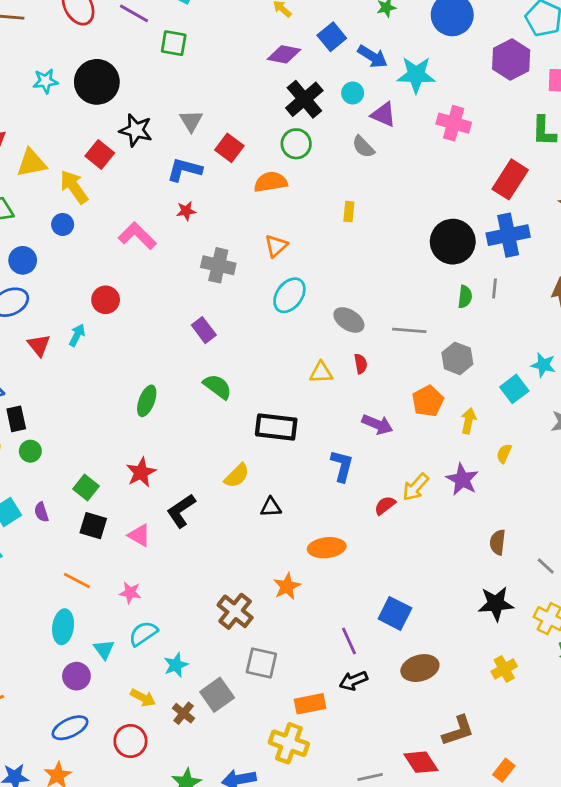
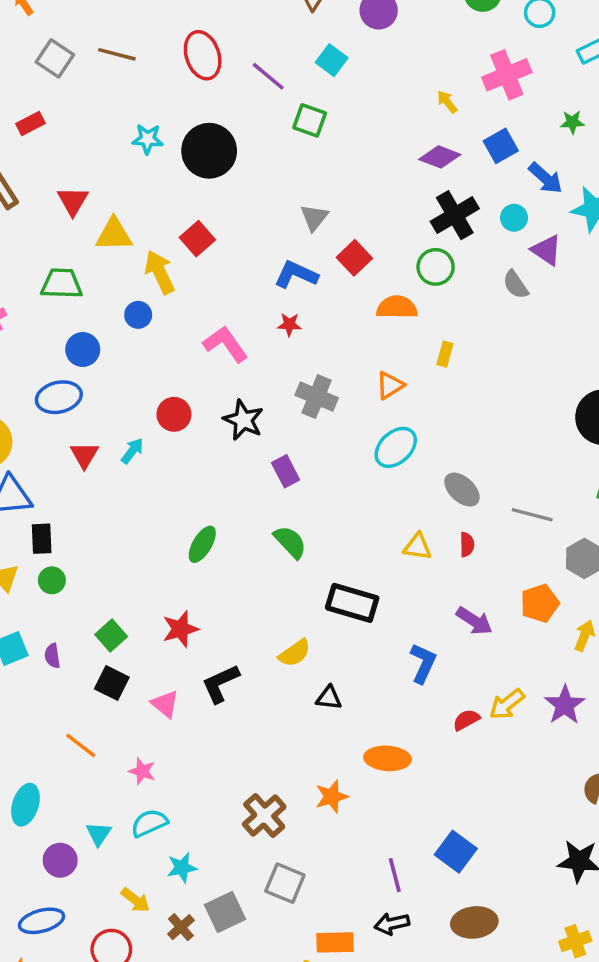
black star: (136, 130) -> (243, 420), moved
yellow rectangle: (349, 212) -> (445, 354), moved
cyan ellipse: (63, 627) -> (25, 805), moved

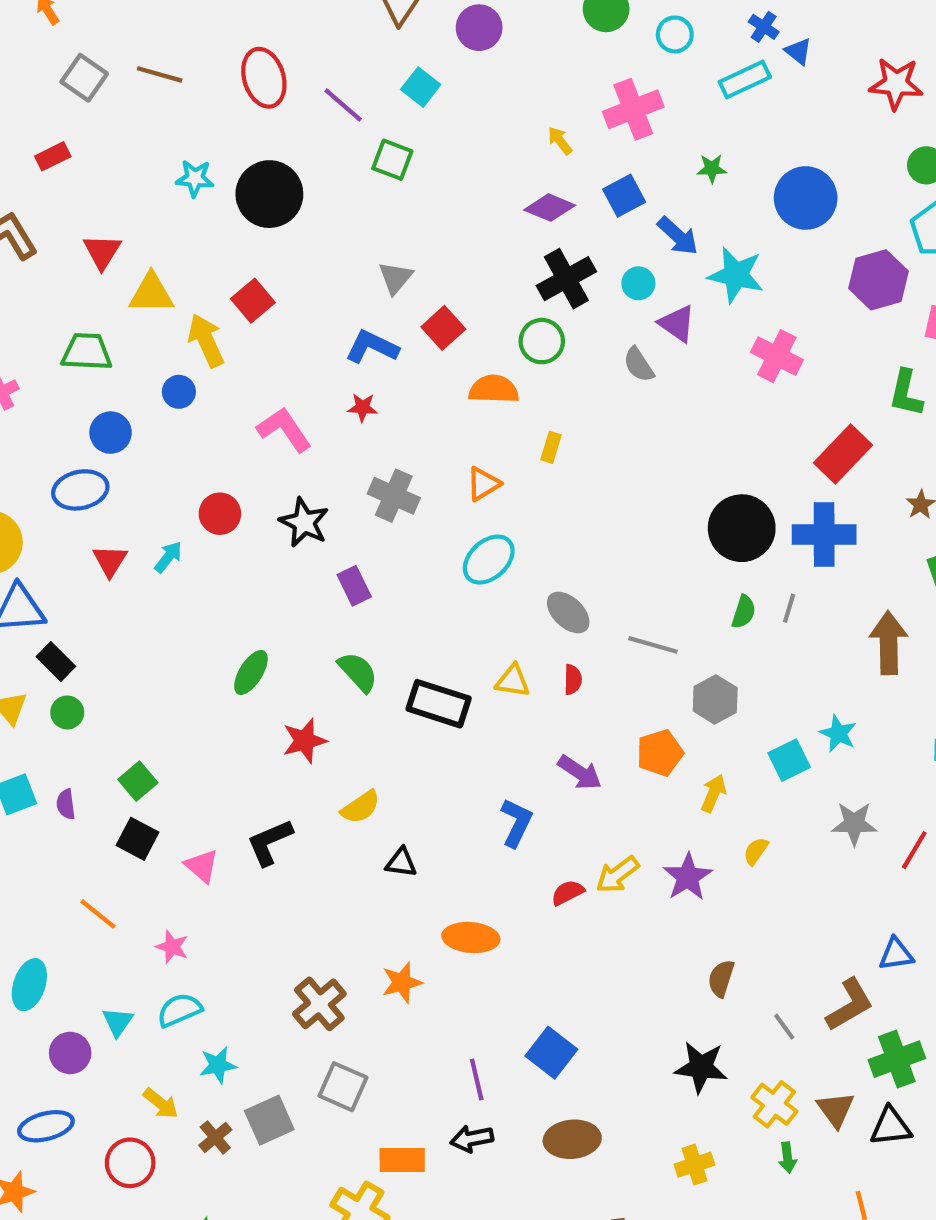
black rectangle: (42, 539) -> (56, 662), turned -44
black rectangle: (352, 603) -> (439, 704), moved
red star: (180, 629) -> (305, 741), moved

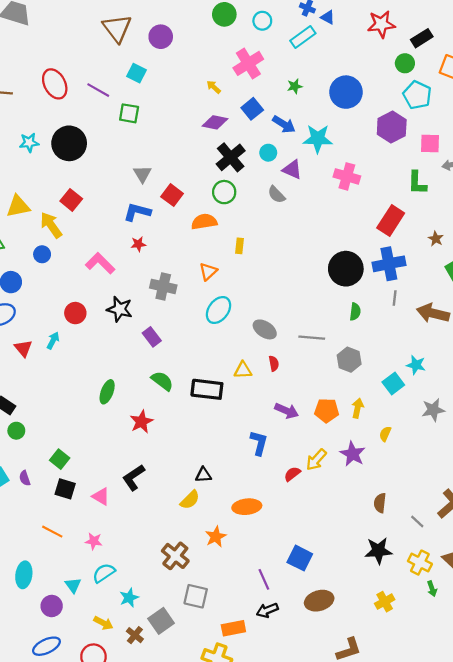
gray line: (789, 608) -> (395, 298), moved
brown arrow: (889, 643) -> (433, 313), turned -64
orange pentagon: (660, 753) -> (327, 410), moved, turned 30
yellow semicircle: (361, 807) -> (190, 500), moved

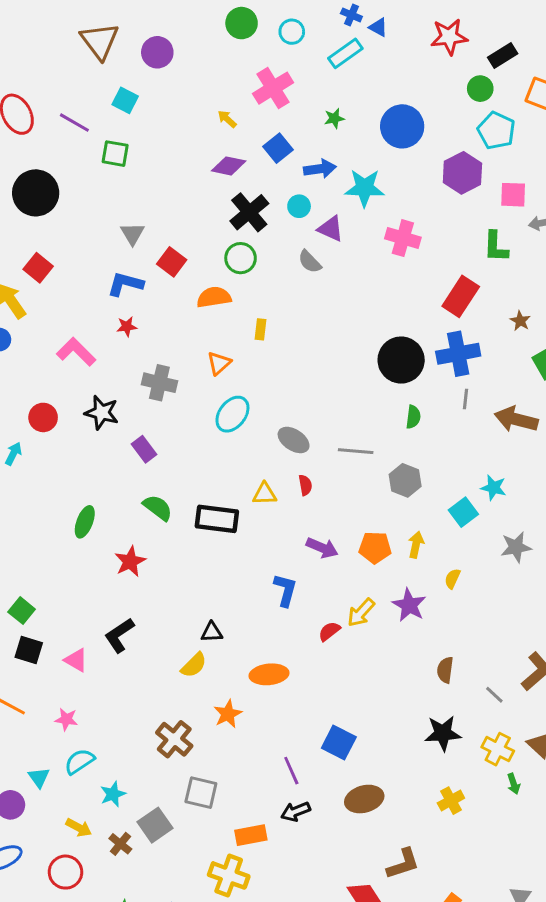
blue arrow: (284, 124) -> (320, 169), turned -40

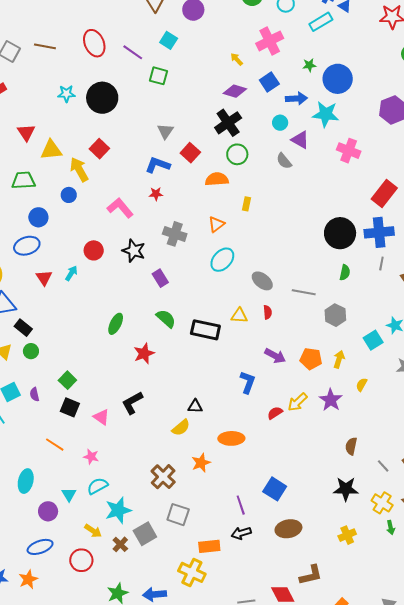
blue circle: (402, 126) -> (338, 79), moved
black cross: (249, 212) -> (228, 123), moved
cyan star: (113, 794) -> (118, 510), size x1.5

